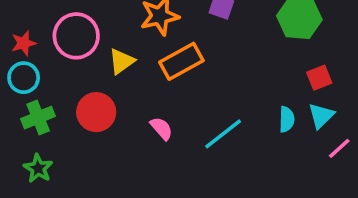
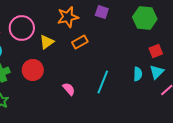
orange rectangle: (181, 61) -> (80, 42), size x0.7
pink semicircle: (161, 128) -> (69, 89), moved
cyan line: (223, 134) -> (103, 82), turned -30

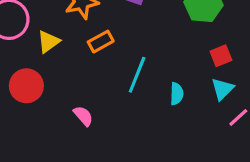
cyan semicircle: (138, 74) -> (177, 94), moved
cyan line: (103, 82) -> (137, 75), moved

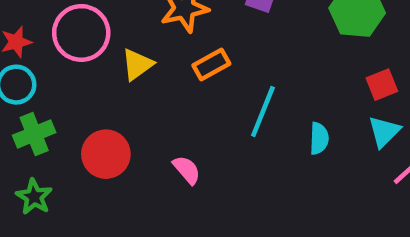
red circle: (26, 86) -> (106, 154), moved

